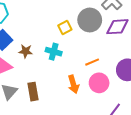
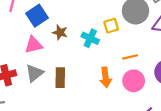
yellow square: (65, 27) -> (111, 26), moved

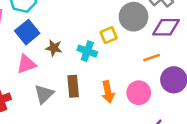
orange line: (130, 57) -> (152, 58), moved
gray triangle: (35, 73) -> (44, 94), moved
brown rectangle: (60, 78) -> (73, 86), moved

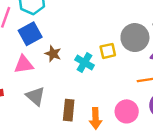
brown rectangle: (73, 86) -> (69, 110), moved
orange arrow: (108, 92) -> (96, 118), moved
gray triangle: (44, 94) -> (35, 96), turned -45

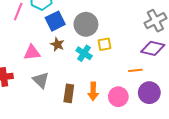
blue square: (30, 34) -> (55, 21), moved
gray circle: (135, 38) -> (86, 24), moved
orange arrow: (96, 118) -> (93, 91), moved

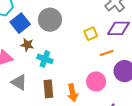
yellow square: (104, 44) -> (91, 34), moved
cyan cross: (84, 53) -> (45, 59), moved
orange arrow: (93, 91) -> (73, 93), moved

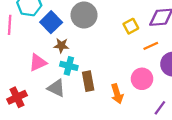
cyan cross: (45, 59) -> (69, 66), moved
brown rectangle: (48, 89) -> (88, 81), moved

